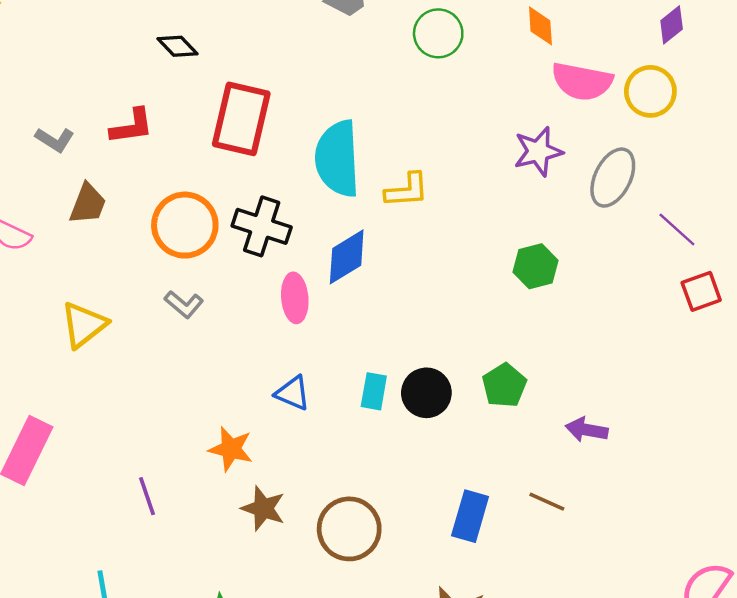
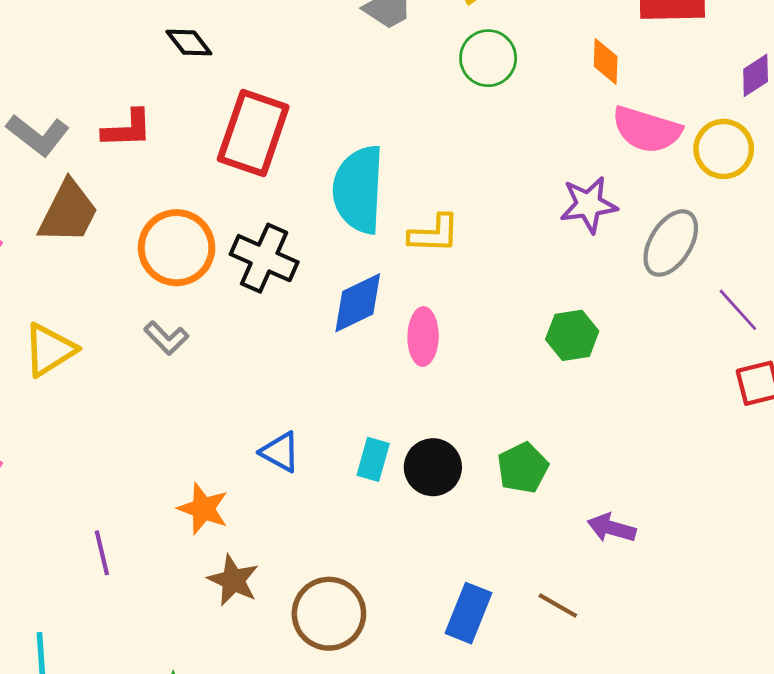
gray L-shape: (55, 140) -> (38, 135), size x1.4
brown trapezoid: (88, 204) -> (68, 212), size x1.4
pink ellipse: (295, 298) -> (423, 337), moved

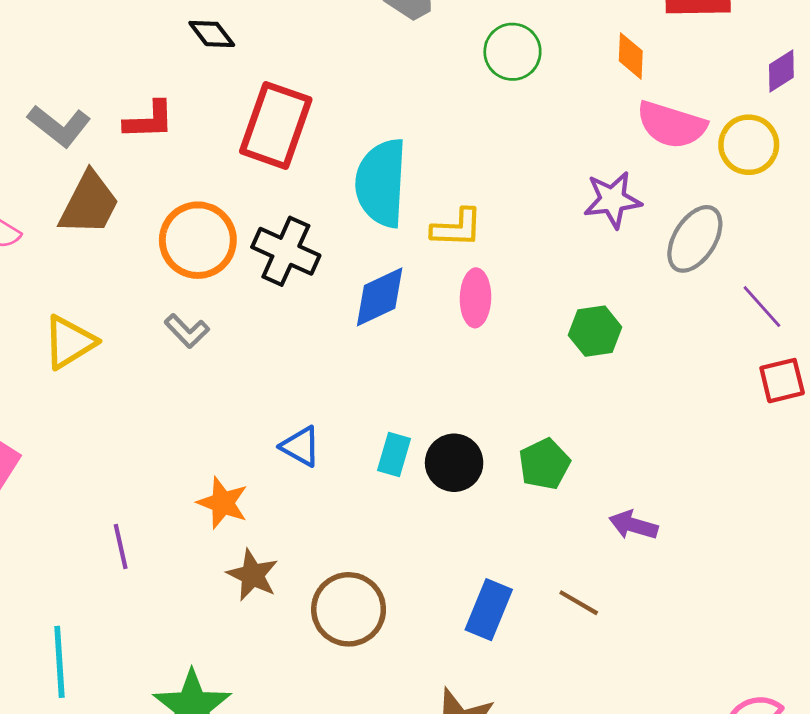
pink ellipse: (423, 337) -> (475, 298), moved

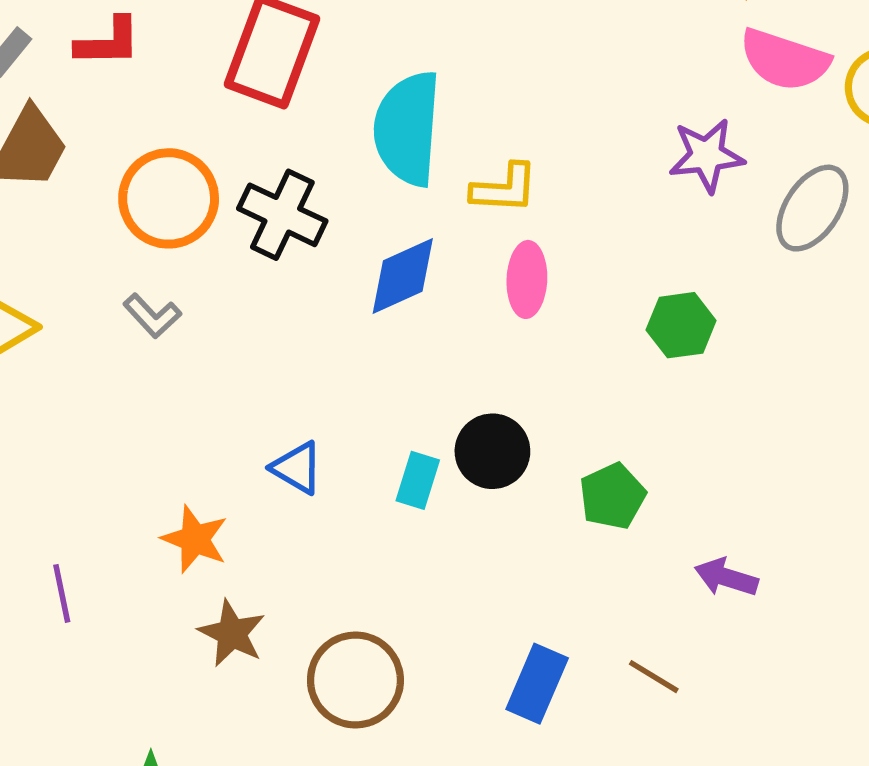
black circle: (454, 463) -> (492, 451), moved

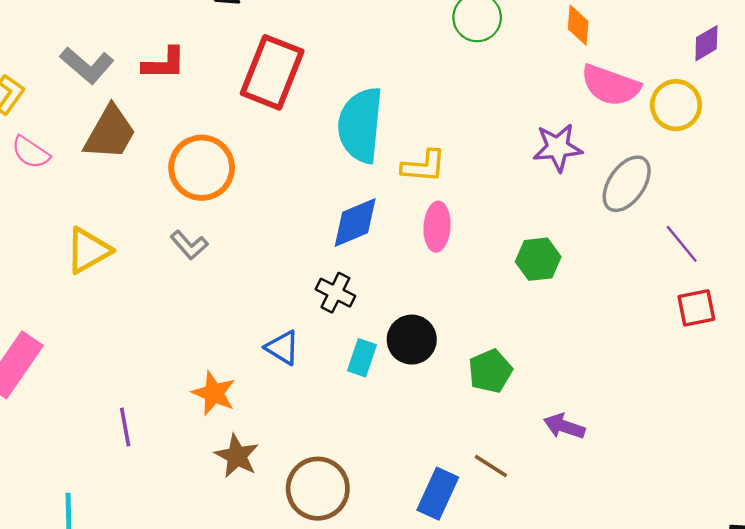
black cross: (282, 215) -> (335, 293), moved, size x0.7
brown line: (654, 677) -> (491, 466), moved

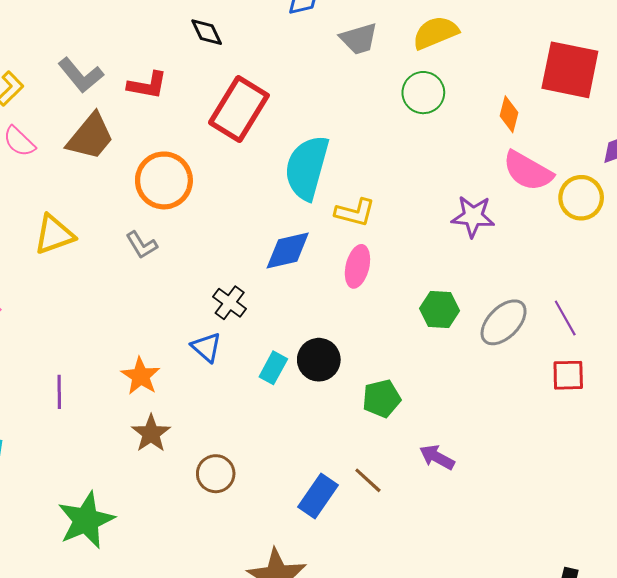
gray ellipse: (627, 184) -> (504, 322), moved
black cross: (335, 293) -> (230, 303), moved
brown circle: (318, 489) -> (216, 474), size x0.7

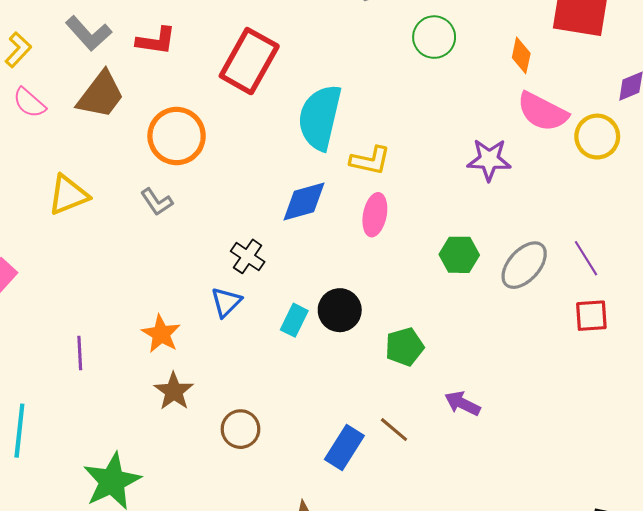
blue triangle: (206, 347) -> (226, 302), turned 36

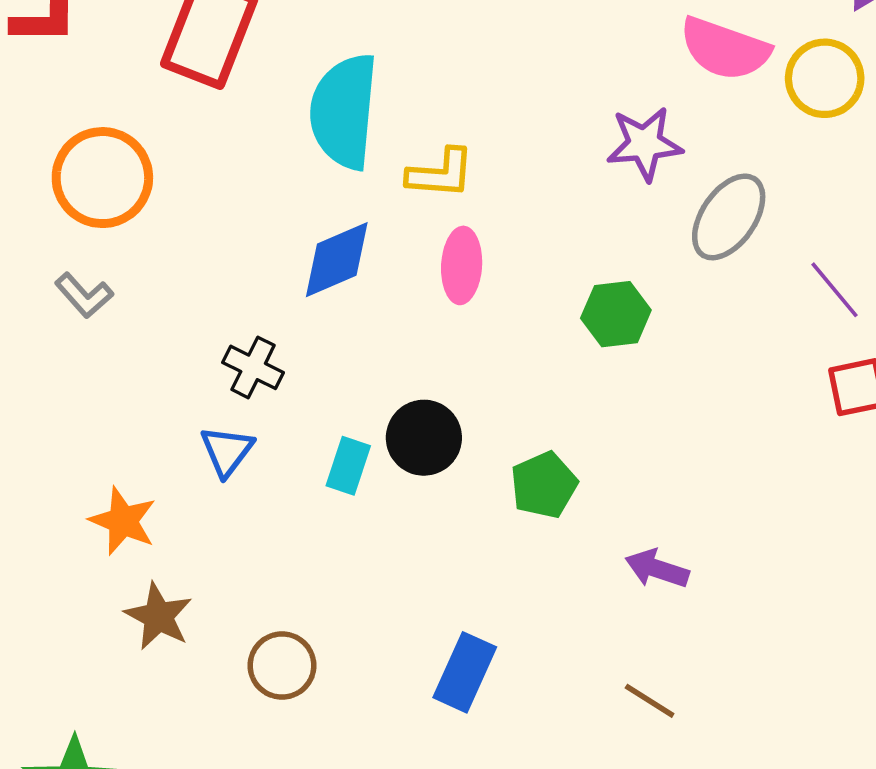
gray ellipse: (524, 265) -> (729, 217), moved
brown line: (394, 430) -> (650, 701), moved

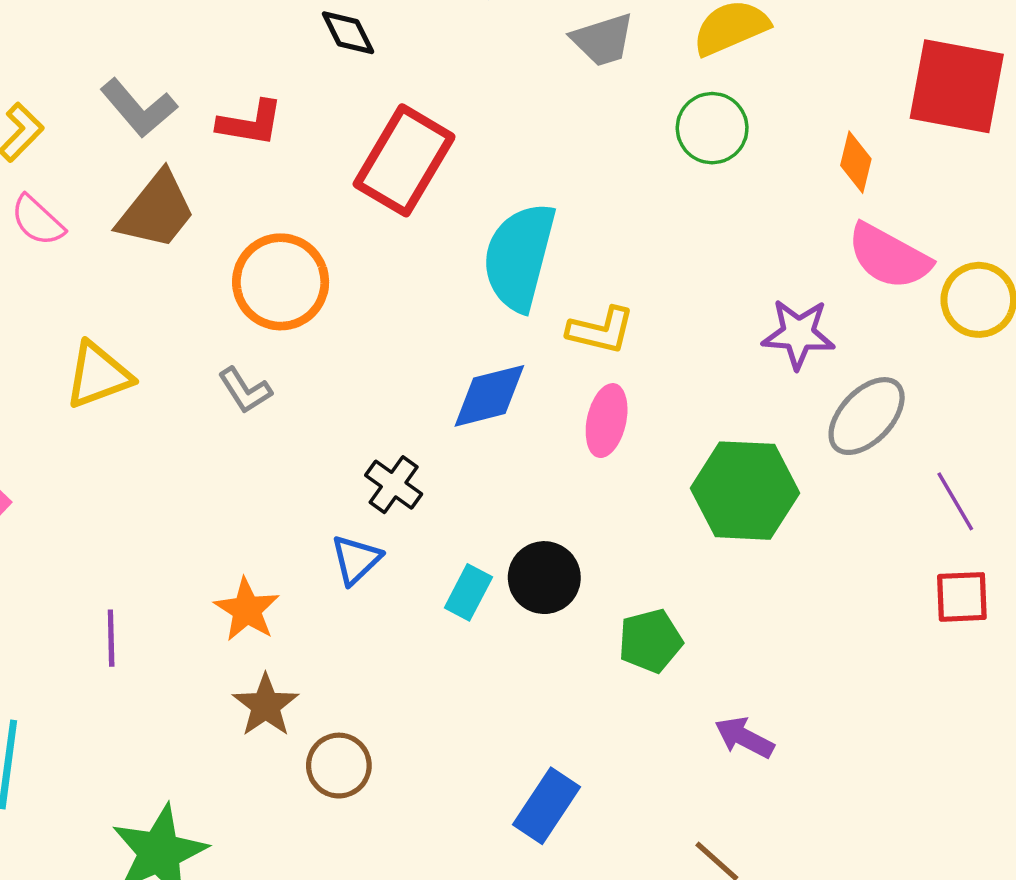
green hexagon: (616, 314) -> (745, 491), size x1.6
brown circle: (282, 666) -> (339, 766), moved

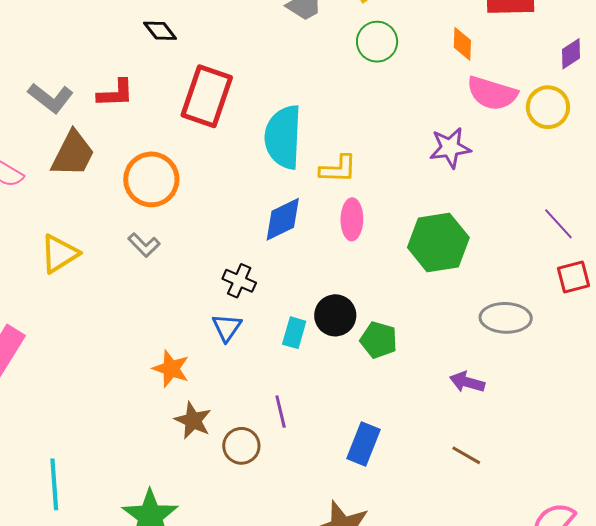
gray ellipse: (867, 416) -> (506, 318), moved, turned 60
purple line: (111, 638) -> (281, 412), moved
green pentagon: (650, 641) -> (379, 340), moved, turned -30

